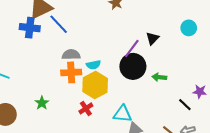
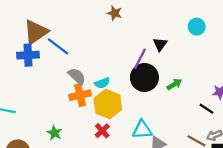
gray semicircle: (71, 55) -> (77, 76), turned 54
green arrow: (159, 77) -> (174, 84), turned 152

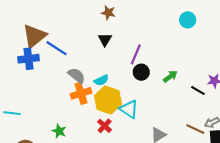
black triangle: (160, 44) -> (105, 40), moved
black circle: (144, 78) -> (141, 72), size x0.6
black line: (207, 109) -> (198, 91), moved
cyan triangle: (142, 130) -> (129, 109), moved, turned 42

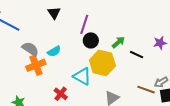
black line: (198, 91) -> (137, 55), moved
yellow hexagon: (108, 100) -> (102, 63), moved

